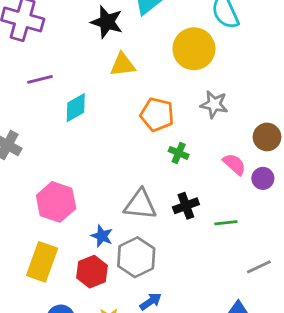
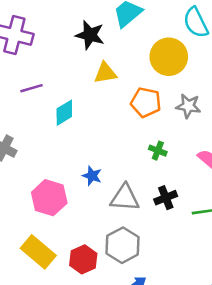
orange pentagon: (157, 115) -> (146, 102), moved
blue star: (102, 236) -> (92, 176), moved
yellow rectangle: (42, 262) -> (38, 252), turned -68

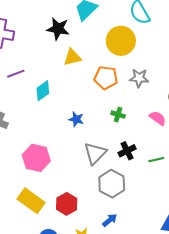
blue star: (92, 176) -> (76, 119), moved
gray triangle: (125, 198) -> (95, 153), turned -45
gray hexagon: (122, 245) -> (112, 184), moved

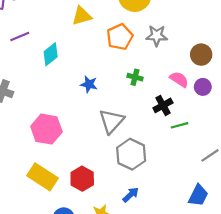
orange pentagon: (106, 78) -> (120, 37), turned -30
black cross: (127, 151) -> (163, 105), moved

